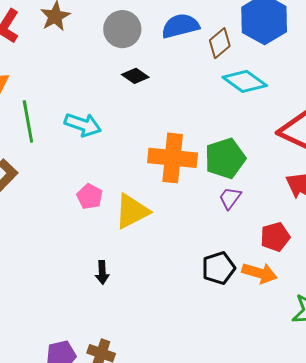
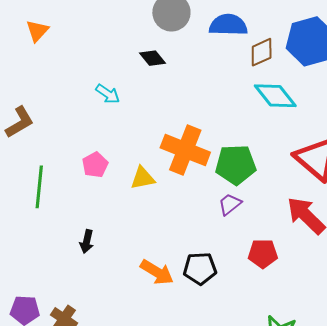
black diamond: (135, 76) -> (153, 58), moved
green line: (28, 121) -> (39, 187), moved
cyan arrow: (83, 125) -> (108, 94), size x0.7
yellow triangle: (132, 211) -> (143, 178), moved, size x0.7
orange arrow: (259, 273) -> (157, 272), moved

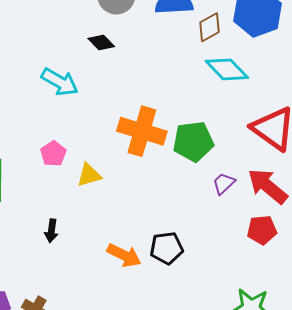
cyan arrow: (108, 94) -> (60, 82), size x1.5
yellow triangle: (143, 178) -> (89, 175), moved
purple trapezoid: (230, 204) -> (224, 183), moved
red pentagon: (263, 254) -> (262, 230), moved

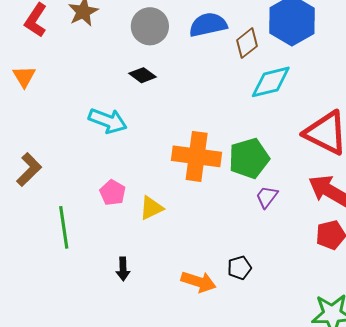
cyan diamond: (227, 69) -> (271, 82), turned -51
purple trapezoid: (224, 183) -> (267, 197), moved
black pentagon: (167, 248) -> (239, 268), size x0.7

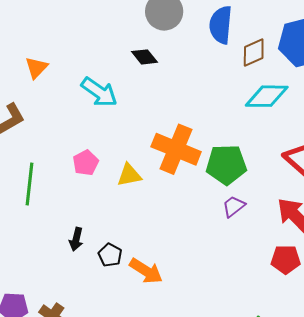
blue semicircle: (208, 25) -> (221, 25), turned -87
orange triangle: (24, 77) -> (36, 68), moved
yellow triangle: (151, 208) -> (129, 175), moved
black pentagon: (239, 268) -> (110, 255), moved, turned 30

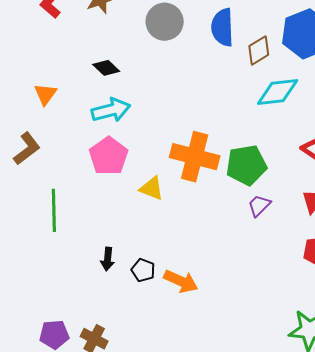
black diamond: (145, 57) -> (106, 68), moved
cyan arrow: (99, 92) -> (111, 110), turned -42
pink pentagon: (86, 163) -> (109, 156), moved, size x1.5
yellow triangle: (129, 175) -> (152, 188), turned 40

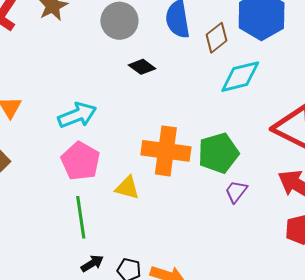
black diamond: (106, 68) -> (142, 67), moved
green line: (54, 210) -> (81, 217), moved
black arrow: (108, 259) -> (92, 263), turned -120

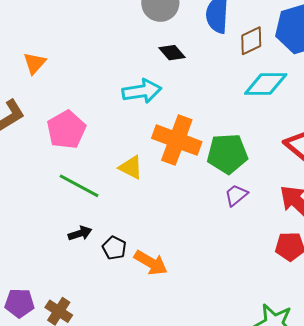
cyan arrow: (77, 115) -> (142, 91), moved
pink pentagon: (81, 161) -> (66, 130), moved
green line: (81, 217) -> (79, 186), turned -66

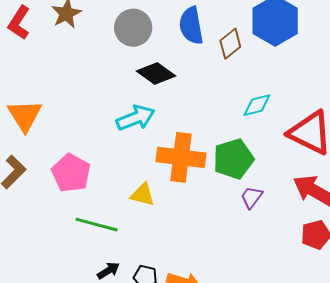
black diamond: (172, 53) -> (156, 74), size x1.4
orange triangle: (35, 63) -> (25, 115), size x1.5
cyan diamond: (266, 84) -> (257, 105), moved, size x0.7

